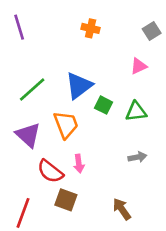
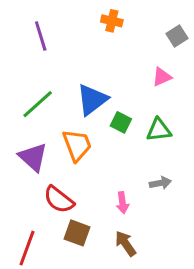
purple line: (19, 27) -> (41, 36), moved
orange cross: (91, 28) -> (112, 21), moved
pink arrow: (79, 164) -> (122, 203), moved
brown arrow: (122, 209) -> (125, 244), moved

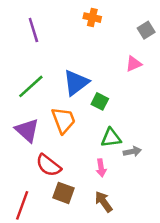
green triangle: (159, 130) -> (111, 138), moved

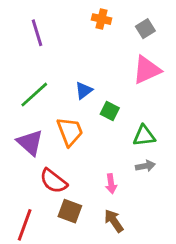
gray square: (146, 30) -> (145, 29), moved
pink triangle: (134, 64) -> (147, 70), size x1.6
blue triangle: (76, 83) -> (84, 90), size x0.6
green triangle: (111, 138) -> (144, 136), moved

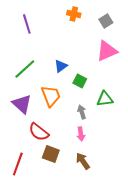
gray arrow: (145, 166) -> (82, 112), moved, turned -96

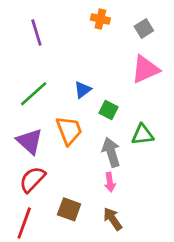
gray arrow: (82, 112) -> (111, 152), size x1.5
red semicircle: (39, 132) -> (32, 179), moved, turned 95

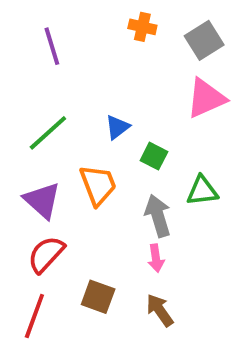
gray square: (144, 29) -> (204, 40), size x1.4

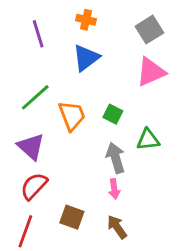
orange cross: (142, 27) -> (86, 20), moved
blue triangle: (117, 127) -> (86, 58), moved, size x1.5
orange trapezoid: (98, 185) -> (72, 116), moved

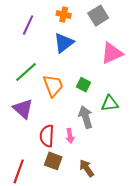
gray square: (149, 30) -> (98, 16), moved
purple line: (38, 34) -> (28, 25), turned 42
red semicircle: (34, 186) -> (47, 136), moved, turned -40
pink arrow: (114, 189) -> (70, 136), moved

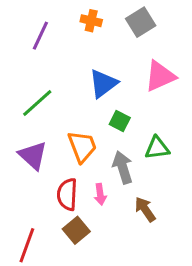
blue triangle: (64, 43) -> (103, 84), moved
orange trapezoid: (53, 86) -> (82, 146), moved
brown square: (53, 161) -> (76, 230), turned 30
brown arrow: (87, 168) -> (145, 209), moved

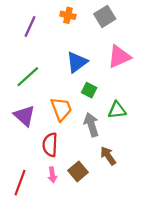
pink arrow: (100, 194) -> (52, 175), moved
brown square: (76, 230) -> (78, 171), moved

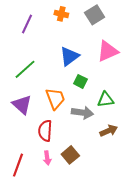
gray arrow: (91, 125) -> (82, 113), turned 115
brown arrow: (108, 156) -> (109, 131), moved, turned 102

